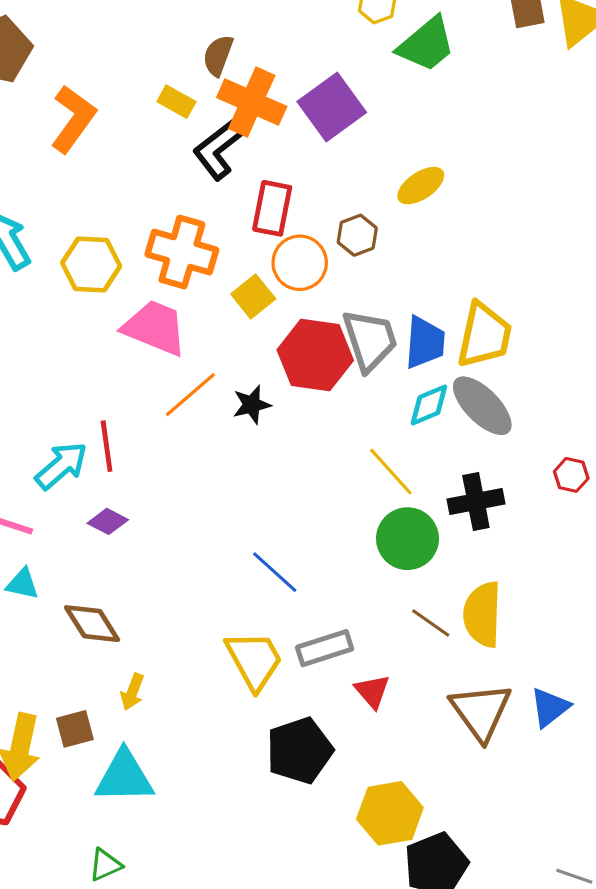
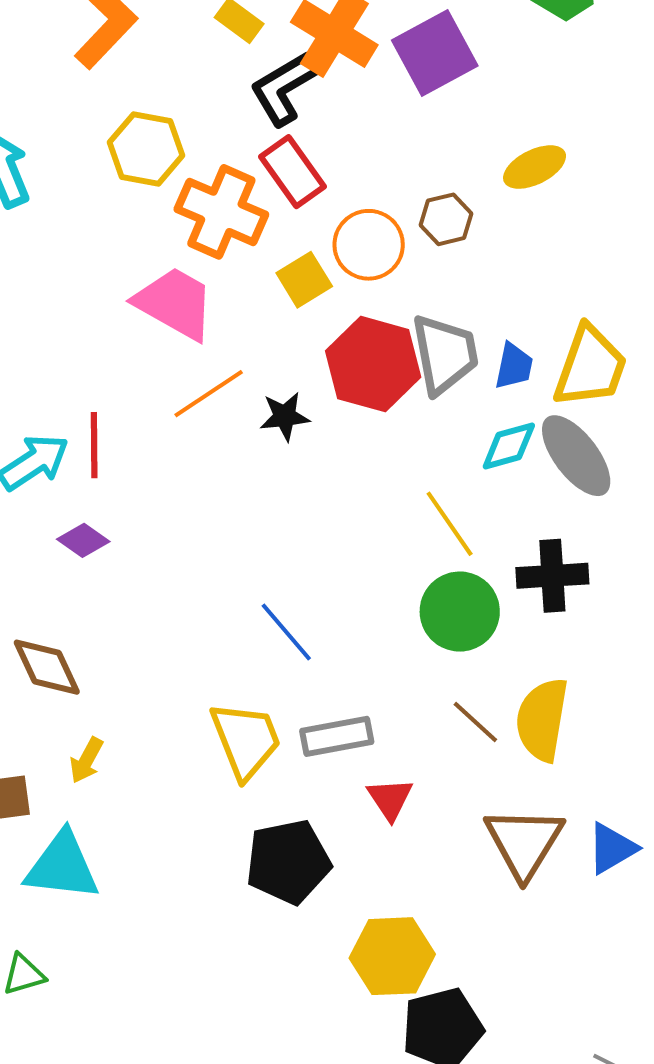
red rectangle: (272, 208) -> (292, 172), moved, turned -54
yellow hexagon: (91, 264) -> (146, 149), moved
blue trapezoid: (425, 342) -> (514, 366), size x0.7

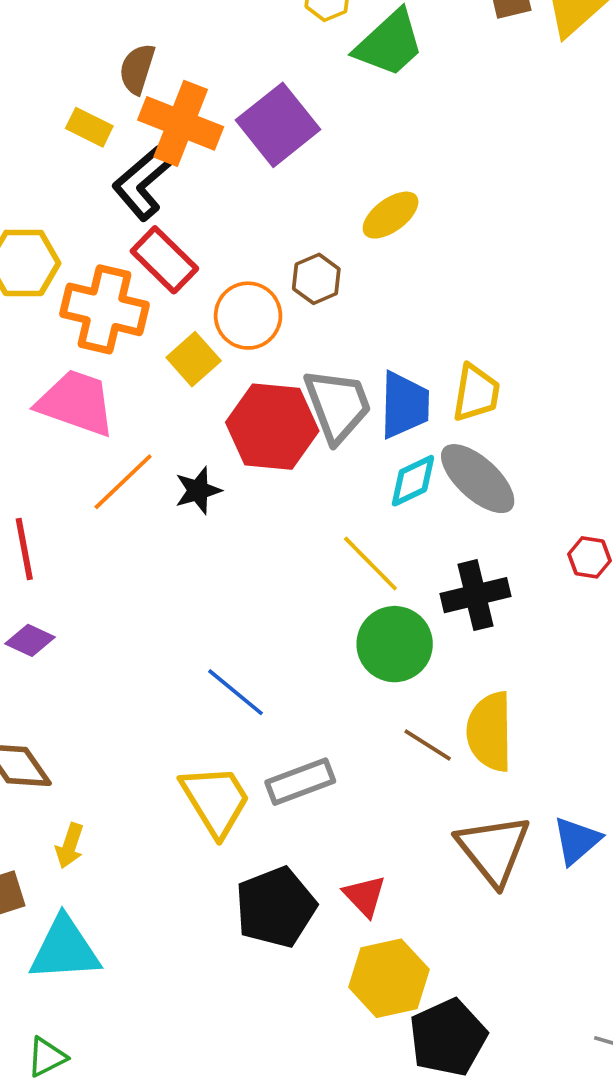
blue trapezoid: (514, 366) -> (404, 405), size x1.5
yellow trapezoid: (590, 367) -> (476, 393), size x0.7
red triangle: (390, 799) -> (365, 896), moved

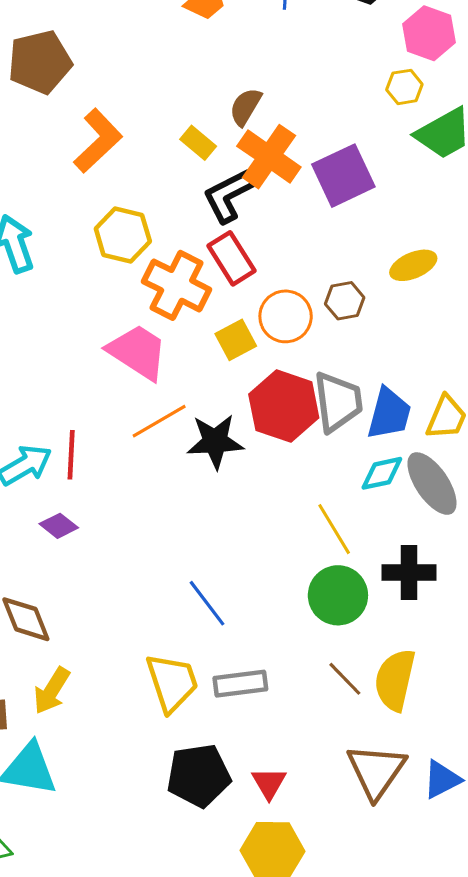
black star: (198, 490) -> (215, 441), size x1.5
yellow arrow: (70, 846) -> (52, 691), size x1.4

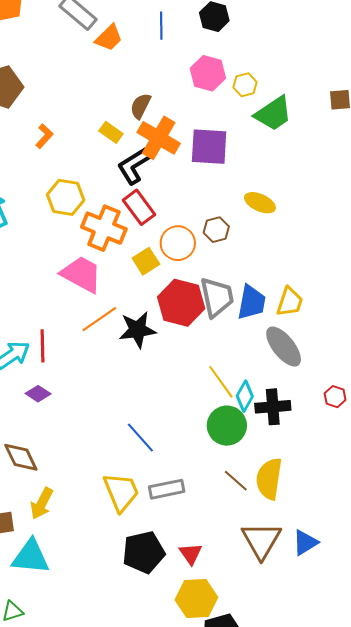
pink hexagon: (429, 33) -> (208, 73), moved
orange L-shape: (98, 141) -> (44, 136), size x0.6
purple square: (343, 176) -> (209, 147), turned 33
yellow ellipse: (413, 265) -> (260, 203), turned 52
cyan diamond: (382, 473) -> (245, 396), moved, turned -44

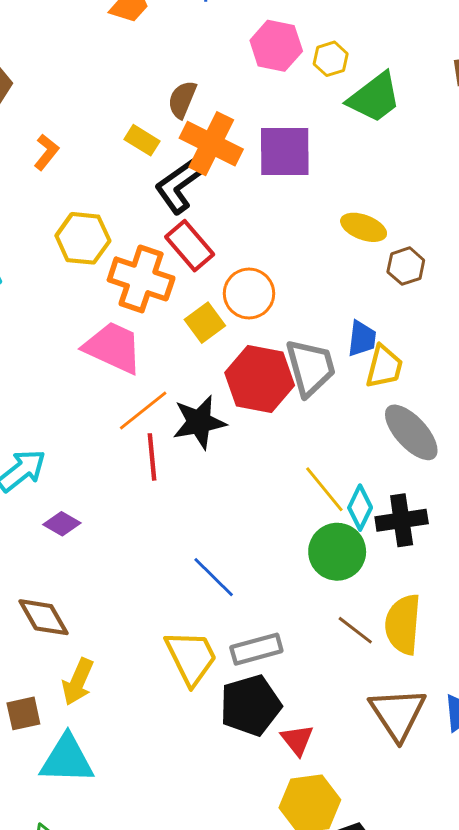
brown hexagon: (216, 230) -> (406, 266), moved
blue trapezoid: (252, 302) -> (362, 339), moved, size x0.7
yellow trapezoid: (290, 302) -> (384, 367), moved
red line: (43, 346) -> (152, 457), moved
black pentagon: (144, 552) -> (250, 705), moved

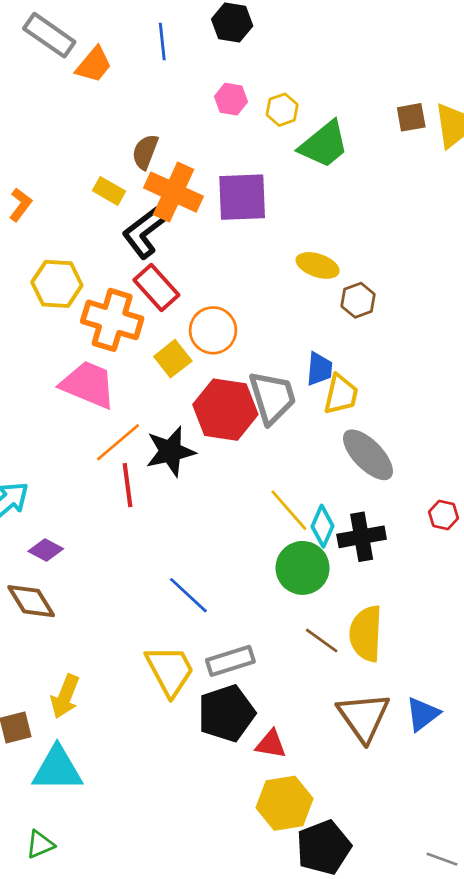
pink hexagon: (276, 46) -> (231, 99), size x0.7
brown diamond: (43, 617) -> (31, 601), moved
red triangle: (297, 740) -> (271, 744), turned -40

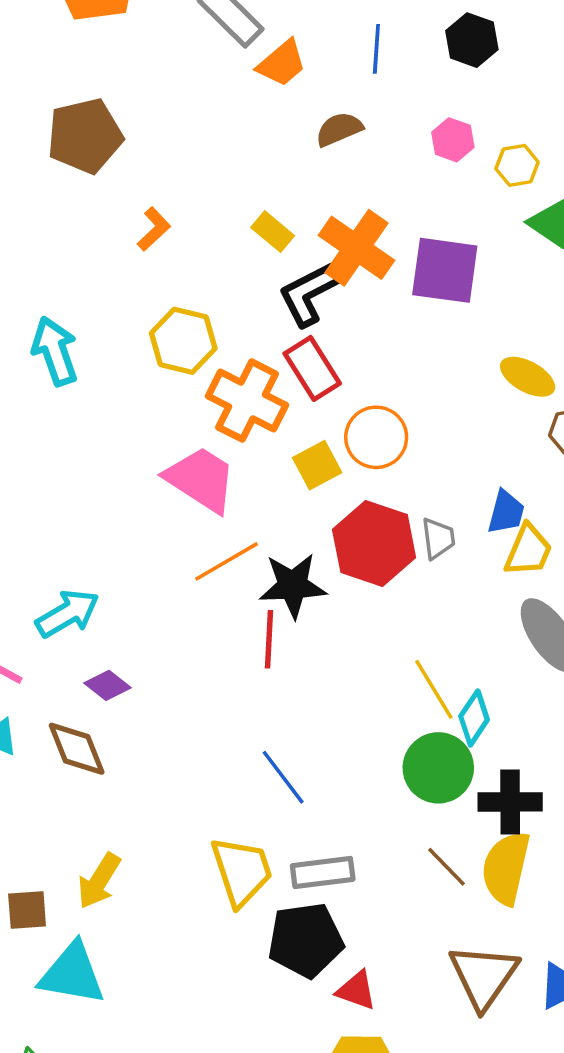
brown semicircle: (145, 152) -> (339, 129), moved, turned 36
gray trapezoid: (272, 397) -> (438, 538), size x0.6
red line: (128, 485) -> (269, 639), moved
black cross: (362, 537) -> (510, 802), moved

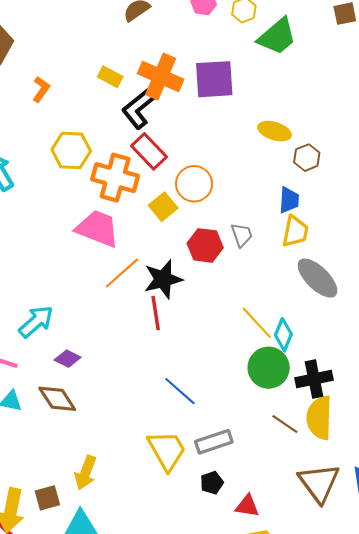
blue trapezoid: (506, 512) -> (289, 200), moved
red hexagon: (374, 544) -> (205, 245), size x0.7
black pentagon: (306, 940) -> (212, 483), size x0.5

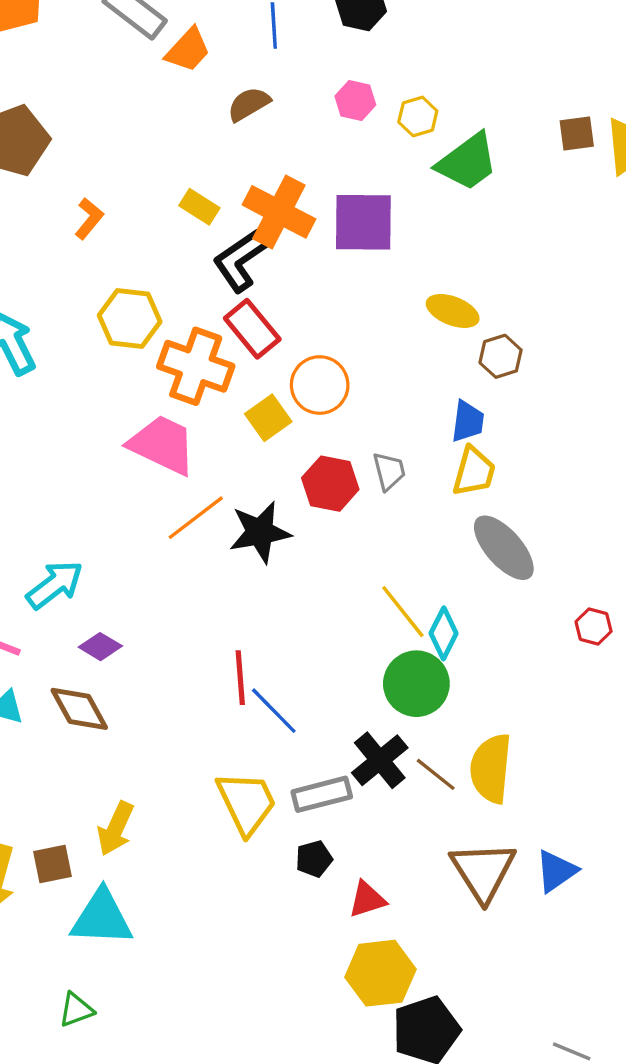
red line: (156, 313) -> (240, 678), moved
black cross: (314, 379) -> (380, 760), moved, turned -32
red triangle: (247, 506) -> (367, 899), turned -30

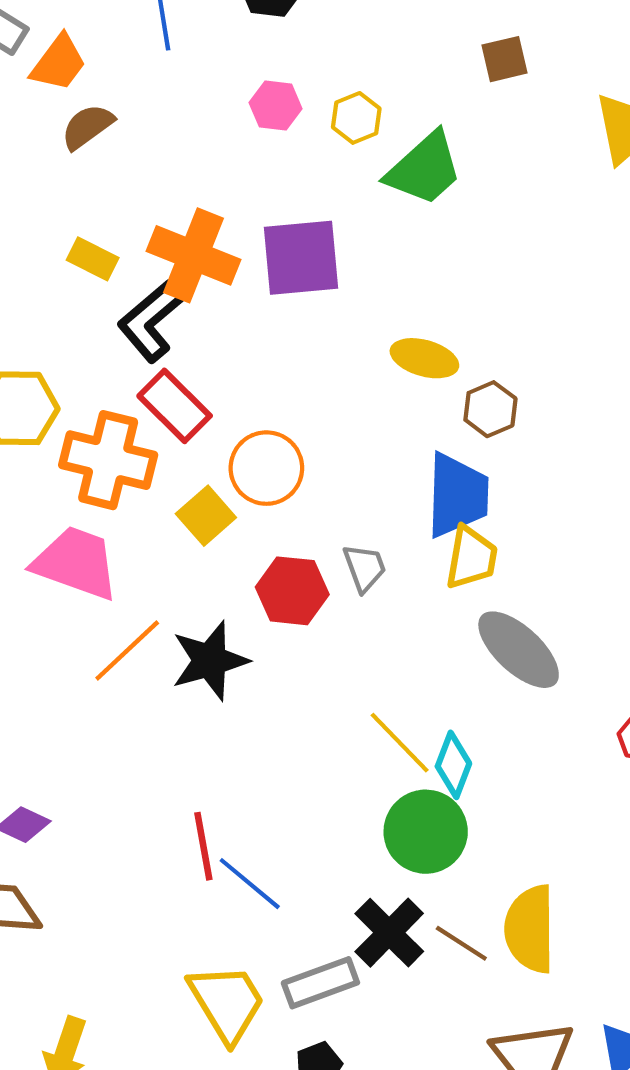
brown semicircle: (249, 104) -> (87, 127), moved
brown square: (577, 133) -> (505, 59), moved
blue trapezoid: (468, 421) -> (457, 495), size x1.6

